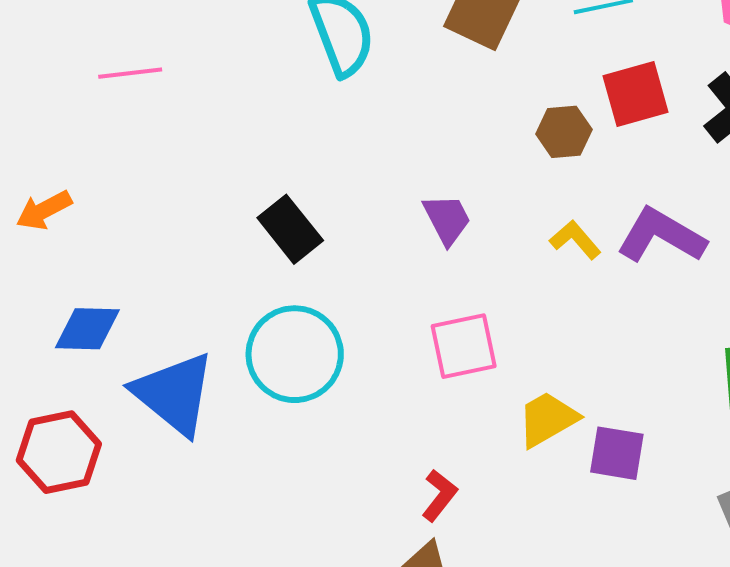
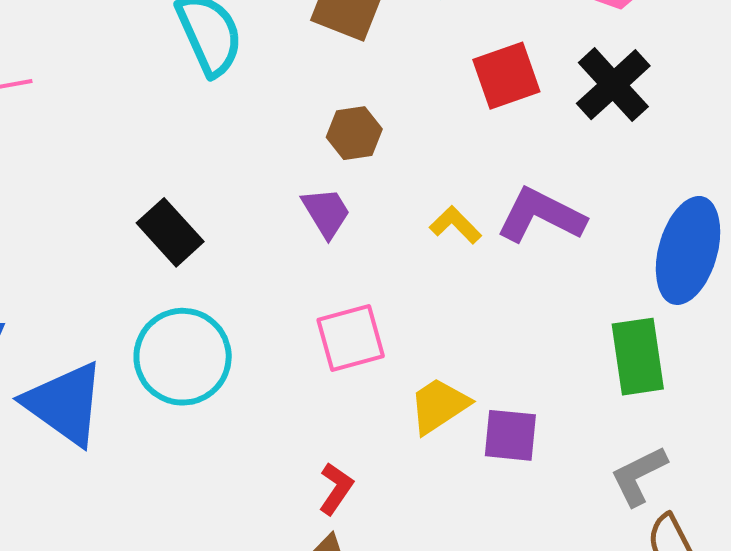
brown hexagon: (564, 132) -> (354, 133), moved

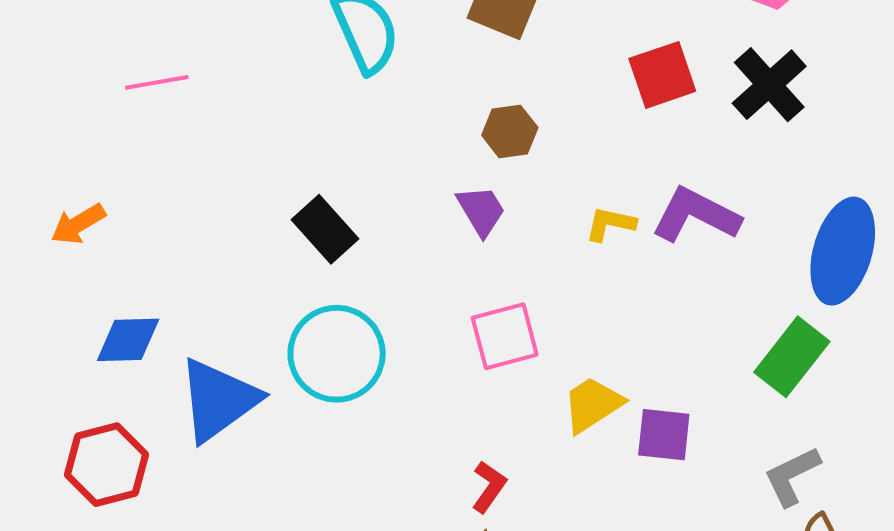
yellow L-shape: (455, 225) -> (610, 224), turned -34
green rectangle: (638, 357) -> (792, 357), turned 46
blue triangle: (65, 404) -> (218, 400), turned 48

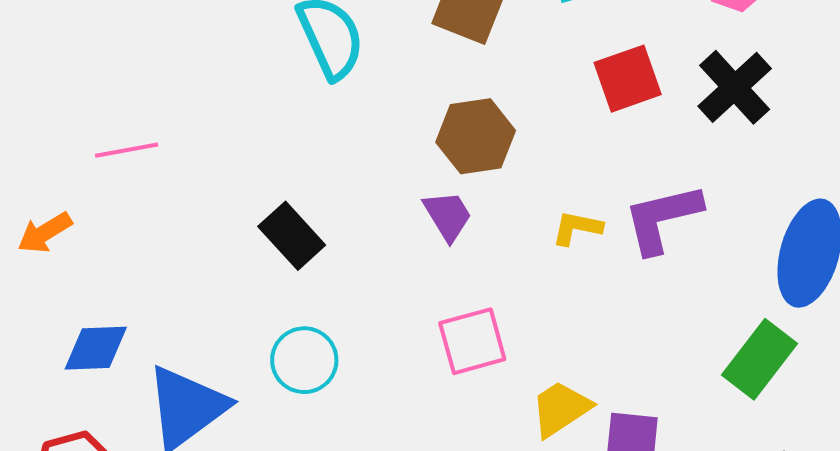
pink line: (157, 82) -> (127, 150), moved
brown hexagon: (510, 131) -> (476, 136), size x1.4
purple L-shape: (696, 215) -> (662, 218), turned -40
cyan circle: (337, 354) -> (304, 360), size x0.7

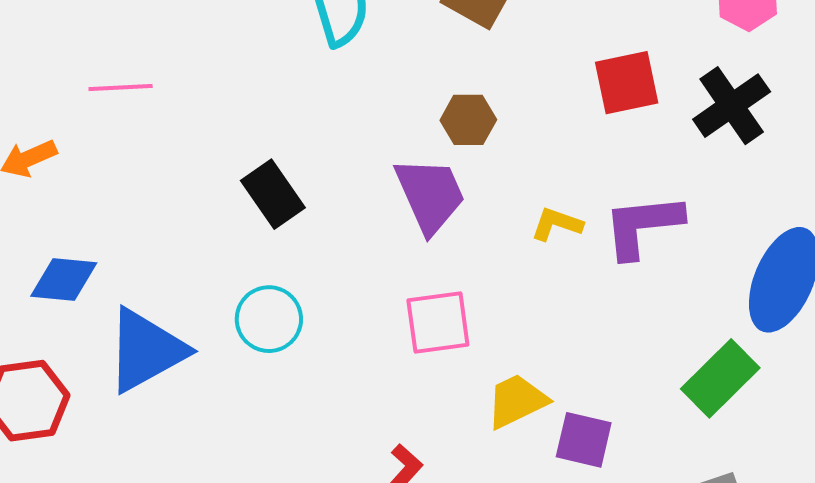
brown hexagon: (476, 136) -> (468, 120), size x0.7
purple trapezoid: (448, 216) -> (430, 195), size x1.5

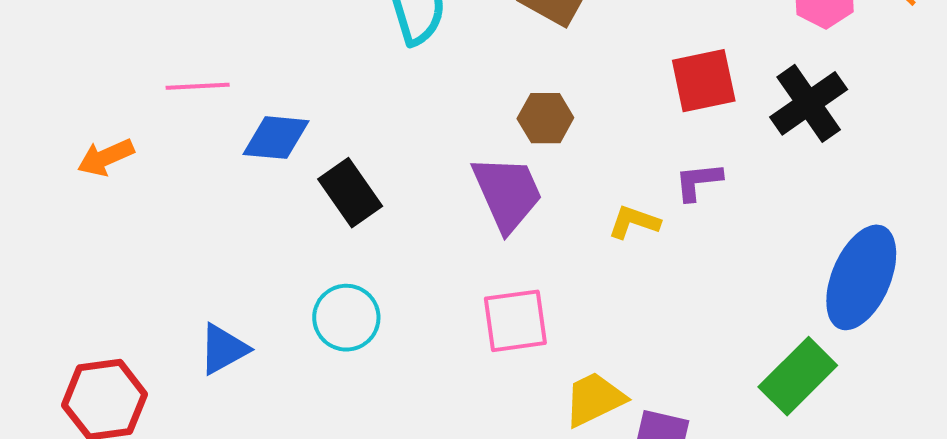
purple L-shape: (643, 226) -> (698, 181), moved, size x0.6
blue diamond: (64, 280) -> (276, 138), moved
blue triangle: (146, 350) -> (223, 349), size x0.6

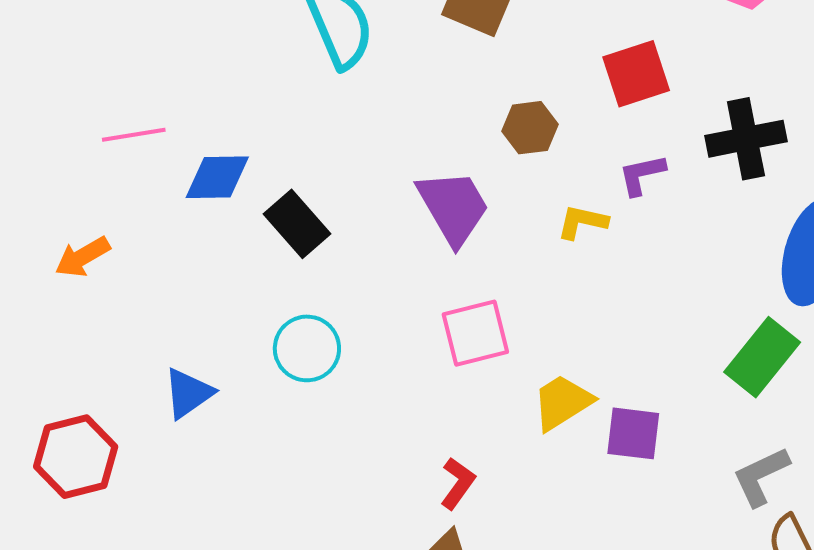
black cross: (809, 103) -> (746, 139), moved, turned 30
brown hexagon: (545, 118) -> (530, 128), moved
orange arrow: (106, 157) -> (82, 257), moved

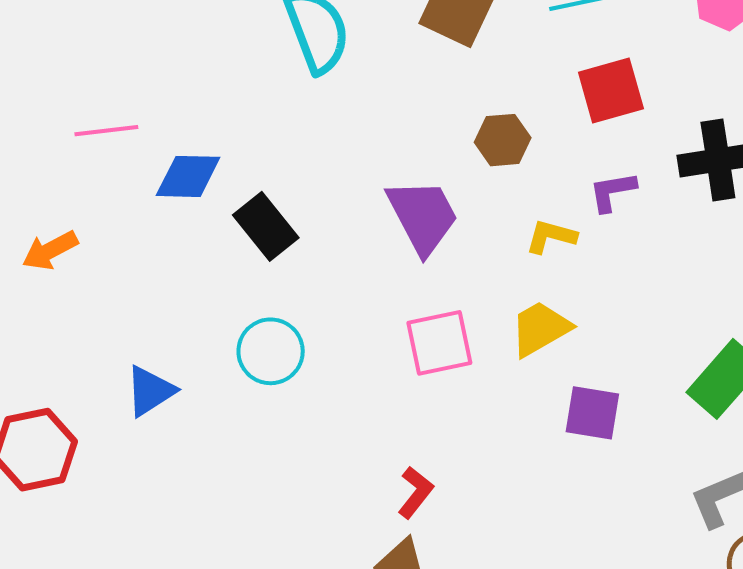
yellow trapezoid: (562, 402) -> (540, 329), moved
purple square: (633, 433) -> (592, 413), moved

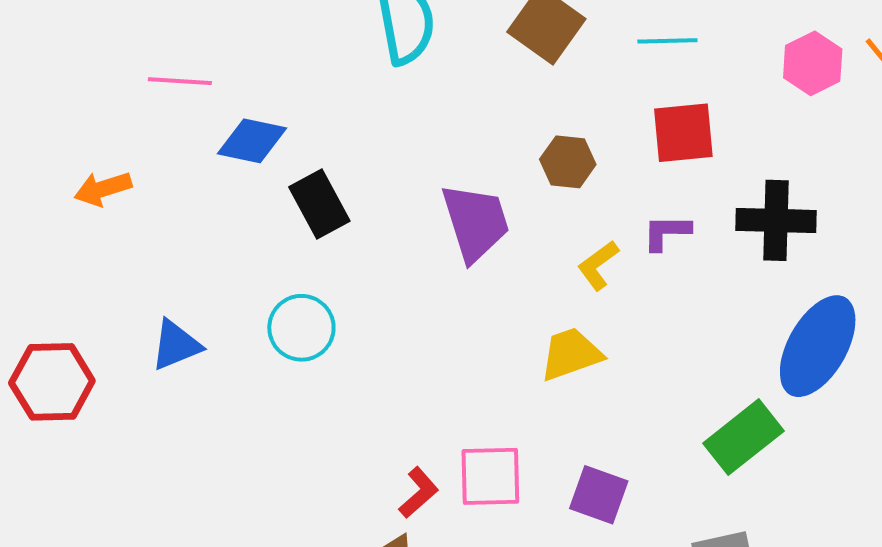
yellow L-shape: (551, 236) -> (598, 265), turned -62
pink square: (439, 343) -> (490, 476), moved
purple square: (592, 413) -> (599, 495), moved

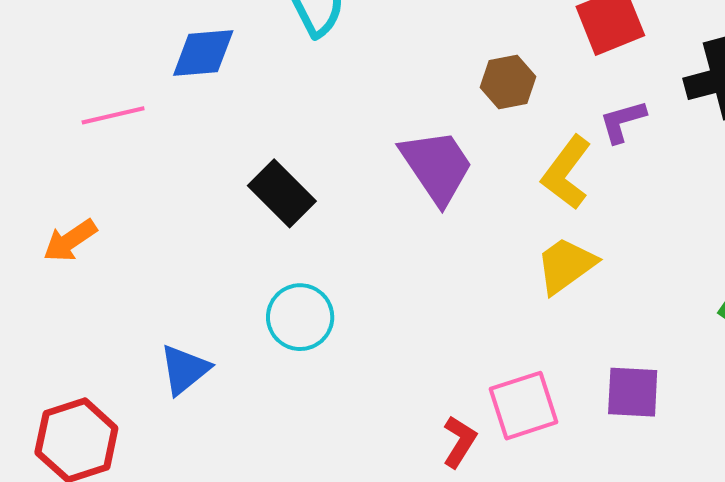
blue diamond: (252, 141) -> (203, 53), moved
yellow L-shape: (598, 265) -> (566, 173), size x1.4

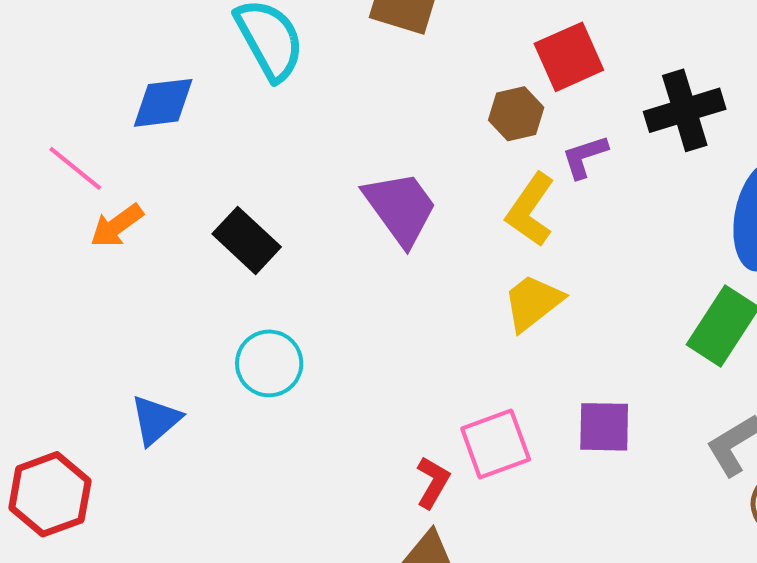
brown hexagon: (508, 82) -> (516, 114), moved
pink line: (113, 115) -> (75, 168), turned 54
orange arrow: (70, 241) -> (117, 226), moved

